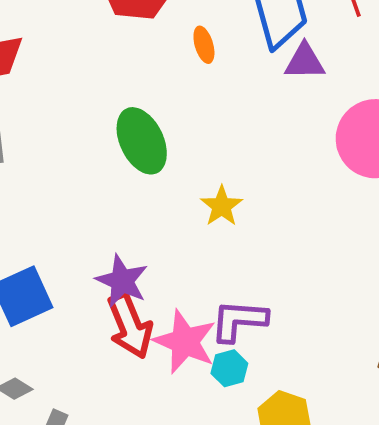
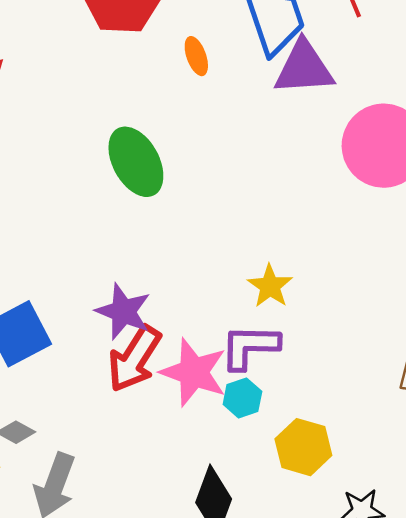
purple triangle: (305, 61) -> (304, 68), size x1.4
yellow star: (222, 206) -> (270, 286), moved
red arrow: (130, 326) -> (134, 359), turned 58

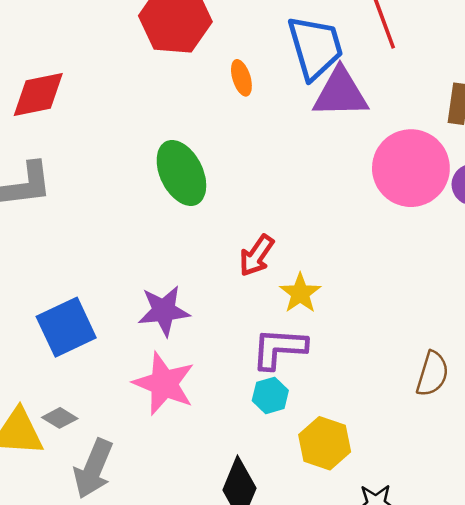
purple star: (123, 312) -> (164, 311), turned -30
red arrow: (134, 359) -> (257, 255), moved, size x0.7
pink star: (194, 372) -> (164, 384), moved

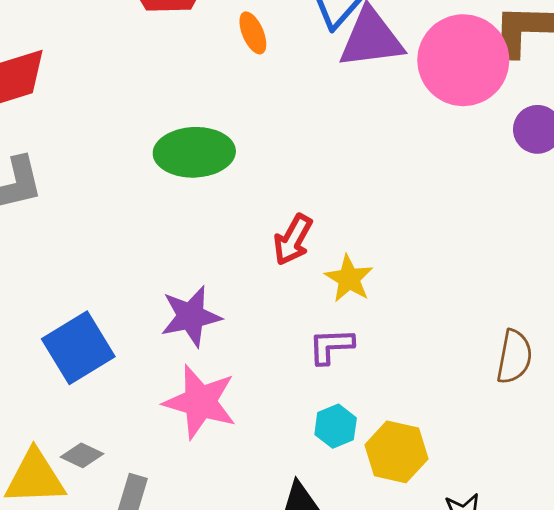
pink circle: (411, 168) -> (463, 60), moved
green ellipse: (181, 173) -> (194, 152), turned -60
purple L-shape: (279, 348) -> (331, 346), size x0.7
cyan hexagon: (270, 395) -> (336, 426), moved

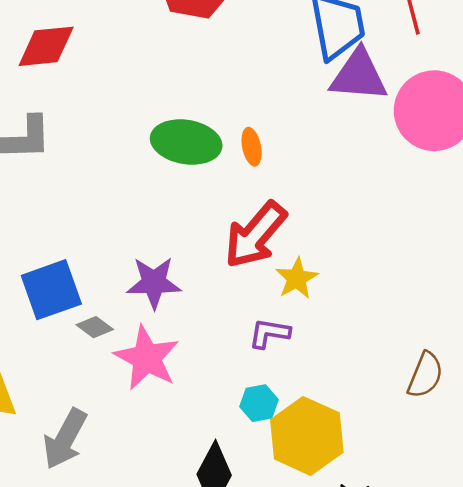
orange ellipse: (253, 33) -> (252, 147), moved
red arrow: (293, 240) -> (255, 235), size x1.6
yellow hexagon: (396, 452) -> (307, 436), size x1.4
gray diamond: (82, 455) -> (95, 327), moved

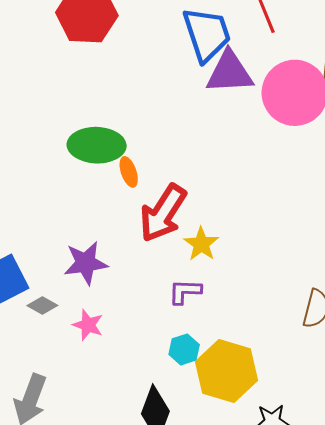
orange ellipse: (252, 147) -> (129, 172), moved
pink star: (147, 358) -> (88, 325), size x0.6

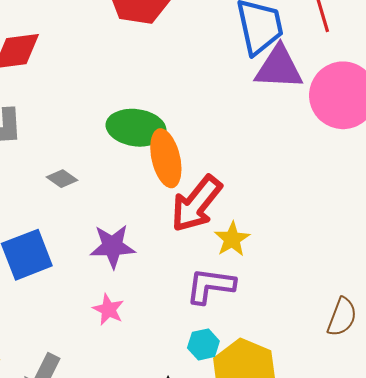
orange ellipse: (129, 172) -> (166, 158), size x1.8
purple L-shape: (185, 292) -> (210, 286), size x1.4
gray diamond: (42, 306) -> (62, 179), moved

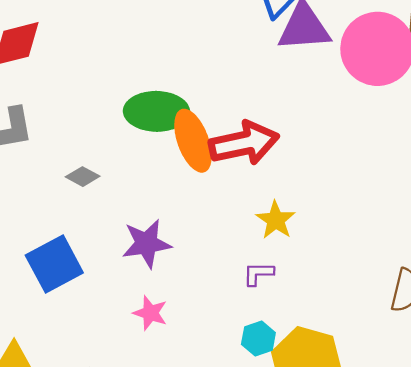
red arrow: (196, 204) -> (244, 143), moved, turned -134
purple L-shape: (210, 286) -> (258, 274), size x0.6

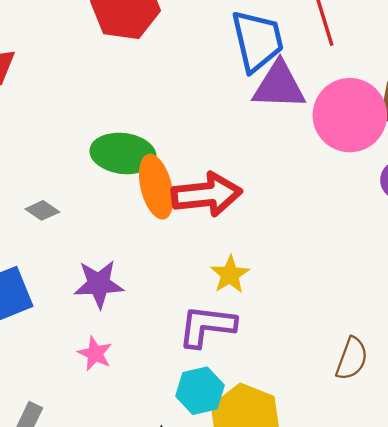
purple L-shape: (258, 274) -> (207, 326), size x1.8
cyan hexagon: (258, 338) -> (200, 391), size x1.4

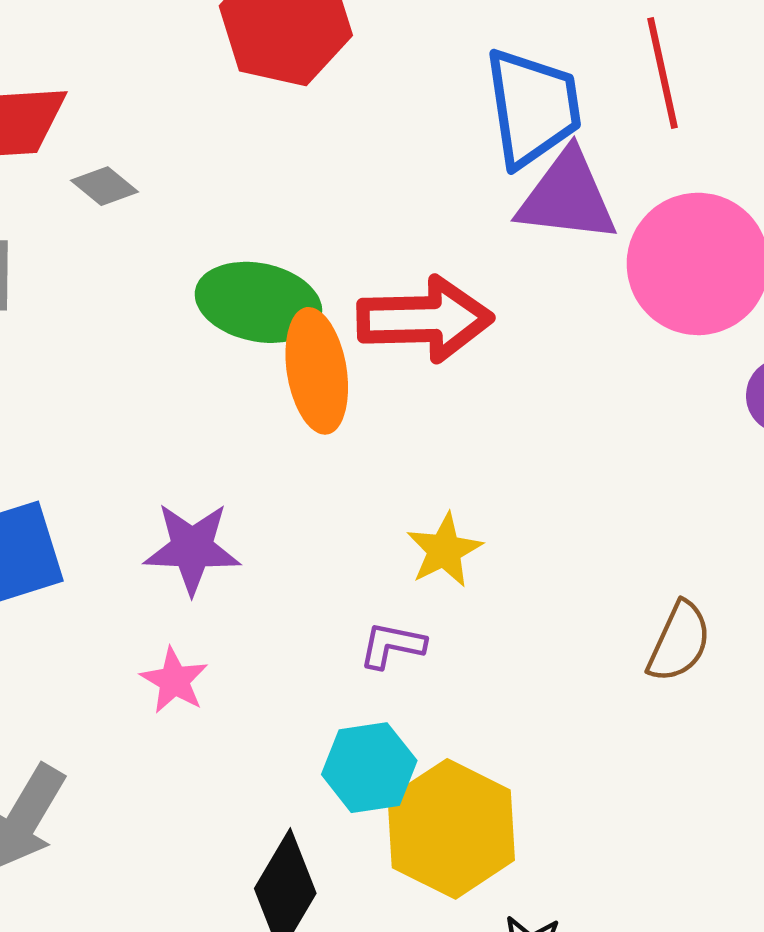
red arrow: (207, 195) -> (425, 319), moved
gray diamond: (42, 210) -> (104, 186), moved
purple L-shape: (207, 326) -> (392, 645), size x0.6
brown semicircle: (352, 359) -> (679, 642), moved

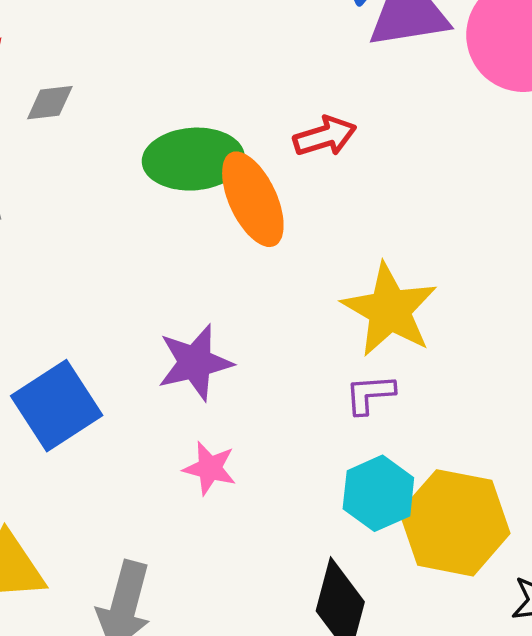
gray diamond: (104, 186) -> (50, 103), turned -30
red arrow: (425, 319) -> (325, 136), size x0.6
yellow star: (444, 550) -> (390, 310), size x1.6

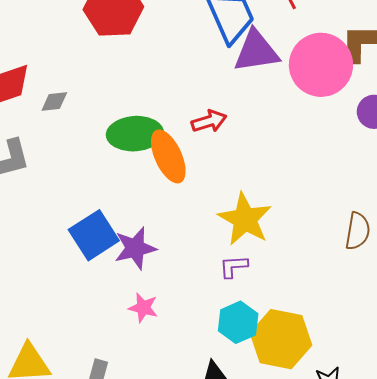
blue square: (57, 406) -> (94, 235), moved

